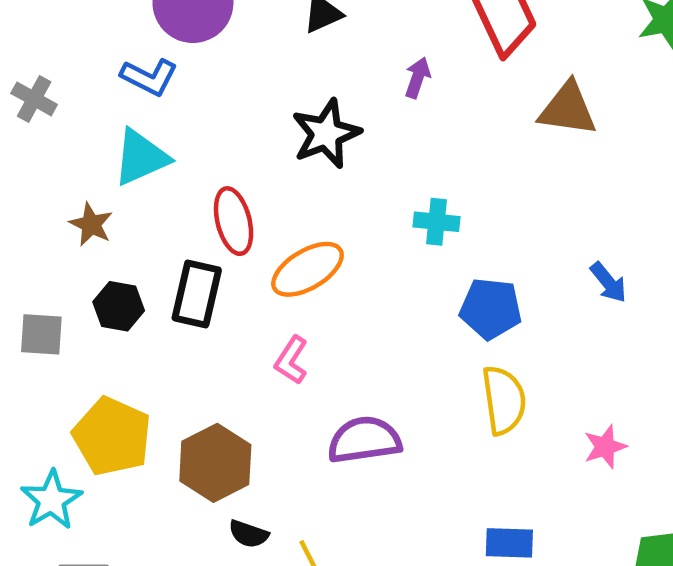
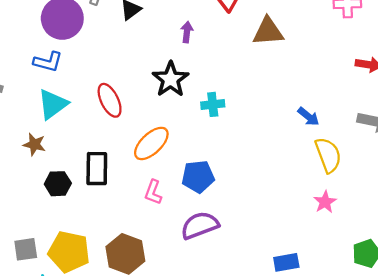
black star: (326, 134) -> (171, 79), moved
red ellipse: (234, 221) -> (110, 100), moved
blue pentagon: (491, 309) -> (198, 177), moved
gray square: (41, 334) -> (26, 249), moved
yellow semicircle: (504, 400) -> (328, 155), moved

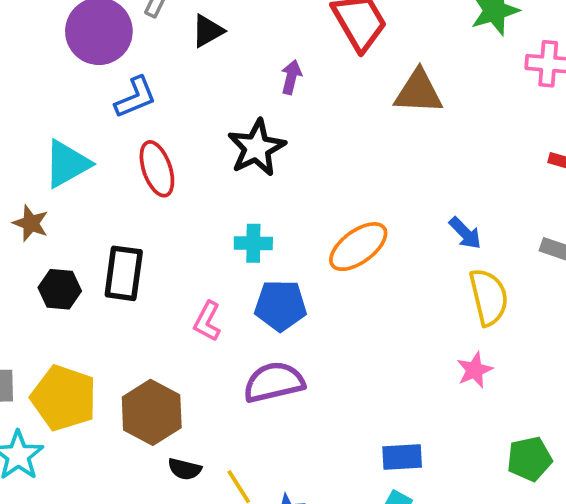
blue L-shape: (48, 62) -> (135, 97), moved, turned -44
cyan cross: (213, 104) -> (253, 243), moved
orange ellipse: (151, 143) -> (358, 247), moved

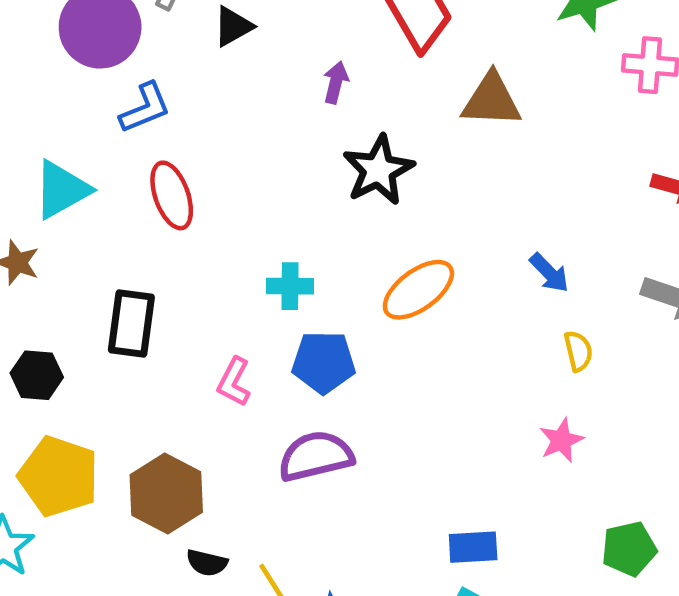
black star: (257, 148) -> (378, 170), moved
black hexagon: (60, 289) -> (37, 375), moved
yellow semicircle: (489, 297) -> (578, 351), size x0.6

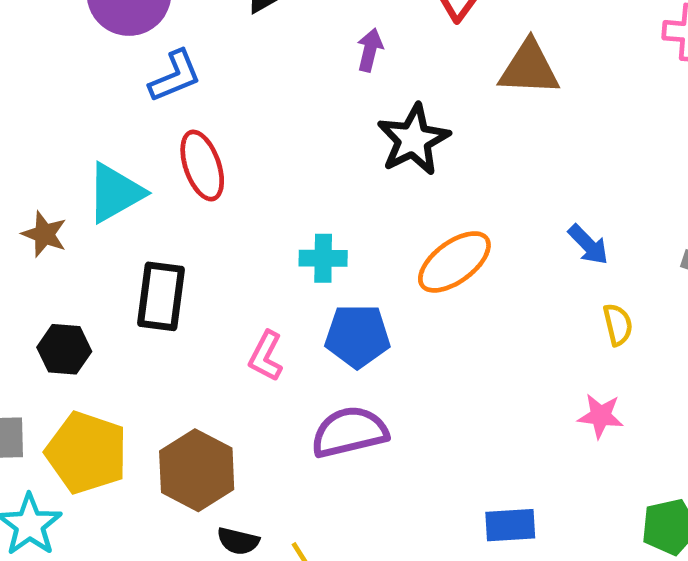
cyan triangle: (62, 190) -> (115, 193), moved
pink star: (561, 440) -> (600, 416), turned 30

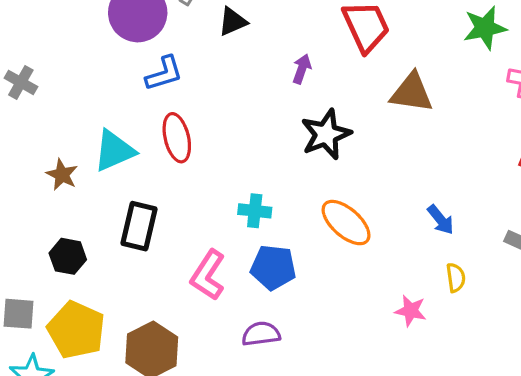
orange ellipse: (454, 262) -> (346, 223), turned 72
pink L-shape: (266, 356) -> (208, 275), size x1.4
pink star: (600, 416) -> (411, 311), moved
purple semicircle: (349, 432) -> (261, 334), size x0.7

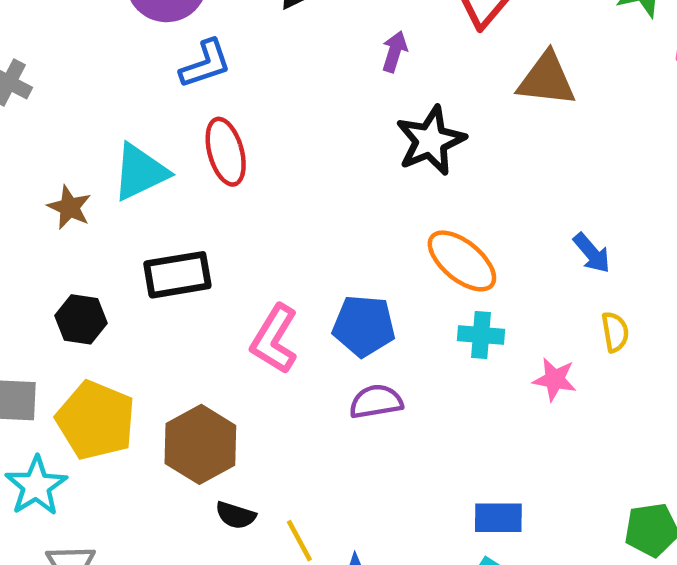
cyan cross: (255, 211) -> (481, 335), moved
black rectangle: (139, 226) -> (177, 275), turned 69
purple semicircle: (261, 334) -> (376, 402), moved

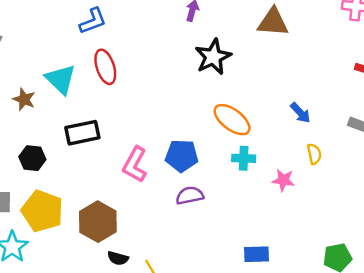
cyan triangle: (140, 172) -> (61, 79), turned -48

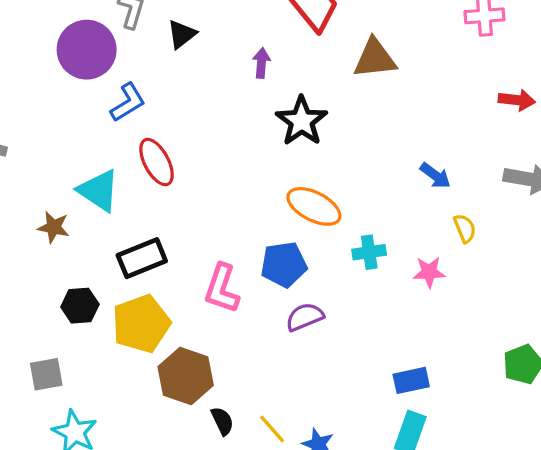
orange ellipse: (232, 120) -> (314, 206), moved
yellow pentagon: (42, 211) -> (141, 324), moved, turned -30
black semicircle: (118, 258) -> (222, 421), turned -120

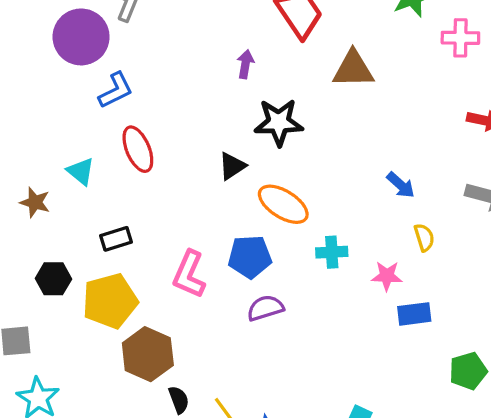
black triangle: (182, 34) -> (232, 166), moved
black star: (302, 121) -> (279, 122), turned 30
cyan triangle: (99, 191) -> (81, 171), size x0.7
black rectangle: (142, 258) -> (116, 239), size x0.7
blue rectangle: (411, 380) -> (414, 314), moved

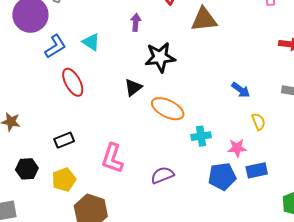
cyan triangle: (81, 171) -> (91, 42), moved
blue pentagon: (250, 257) -> (222, 176), moved
yellow pentagon: (110, 301) -> (64, 180), size x0.7

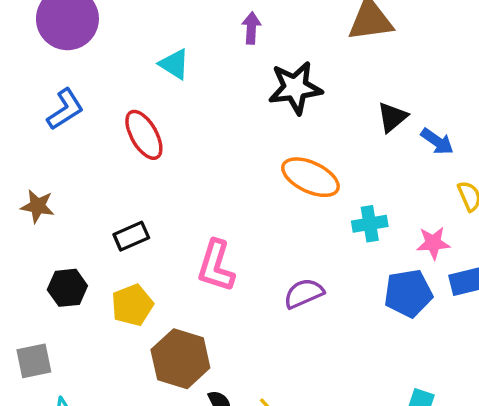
blue L-shape: (55, 46) -> (65, 109), moved
black triangle: (133, 87) -> (392, 117), moved

